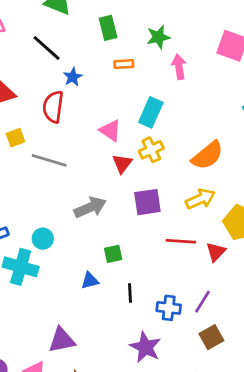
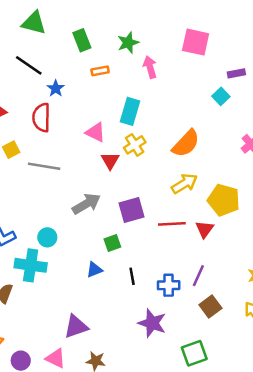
purple square: (147, 202) -> (131, 210), moved

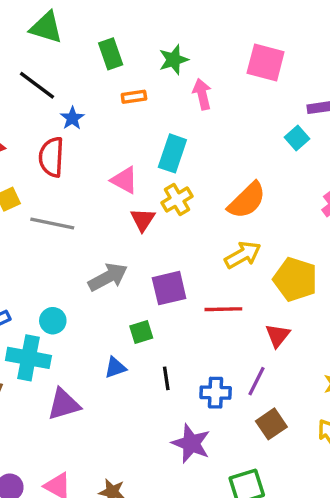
red triangle: (205, 229) -> (278, 335), moved
purple triangle: (76, 327) -> (64, 404), moved

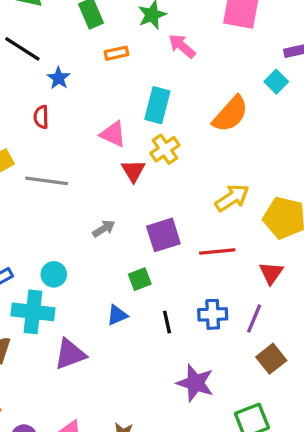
pink arrow: (202, 94) -> (182, 46), turned -32
red semicircle: (51, 157) -> (41, 117), size x0.6
orange semicircle: (247, 200) -> (230, 114), moved
gray arrow: (108, 277) -> (104, 229), size x0.6
blue cross: (216, 393) -> (213, 314), moved

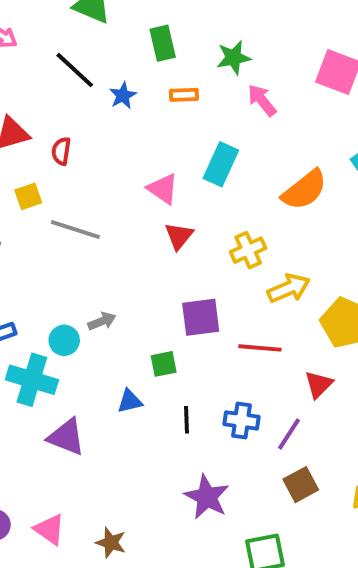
blue star: (59, 78) -> (123, 95), moved
red semicircle: (41, 117) -> (61, 151), moved
yellow cross: (165, 149) -> (248, 250), moved
gray arrow: (104, 229) -> (102, 321), moved
purple triangle: (70, 354) -> (66, 437), turned 32

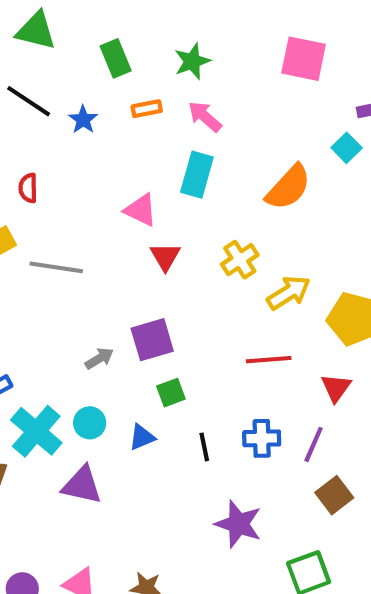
pink arrow: (262, 100) -> (205, 117), moved
purple square: (201, 317) -> (152, 340), moved
cyan circle: (64, 340) -> (90, 423), moved
cyan cross: (32, 380) -> (36, 431), turned 33

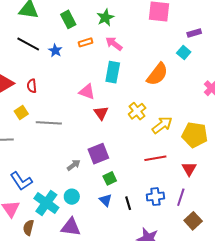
blue triangle: (142, 437) -> (106, 200), moved, turned -48

